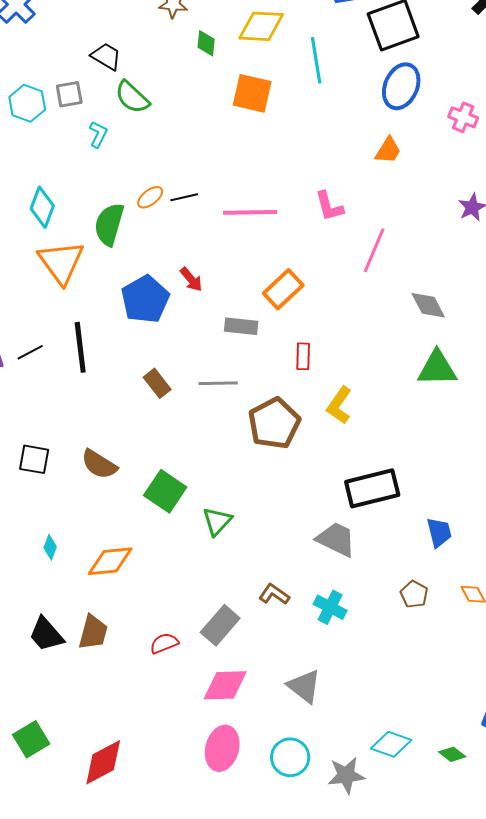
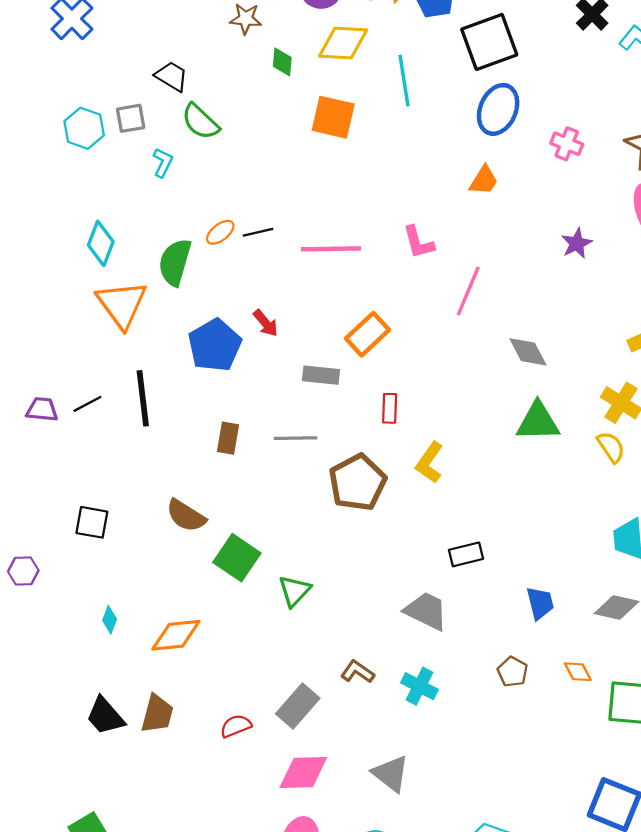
brown rectangle: (157, 383) -> (228, 438), turned 48
brown semicircle: (99, 464) -> (186, 516), moved
black rectangle: (372, 488) -> (466, 554), size x0.6

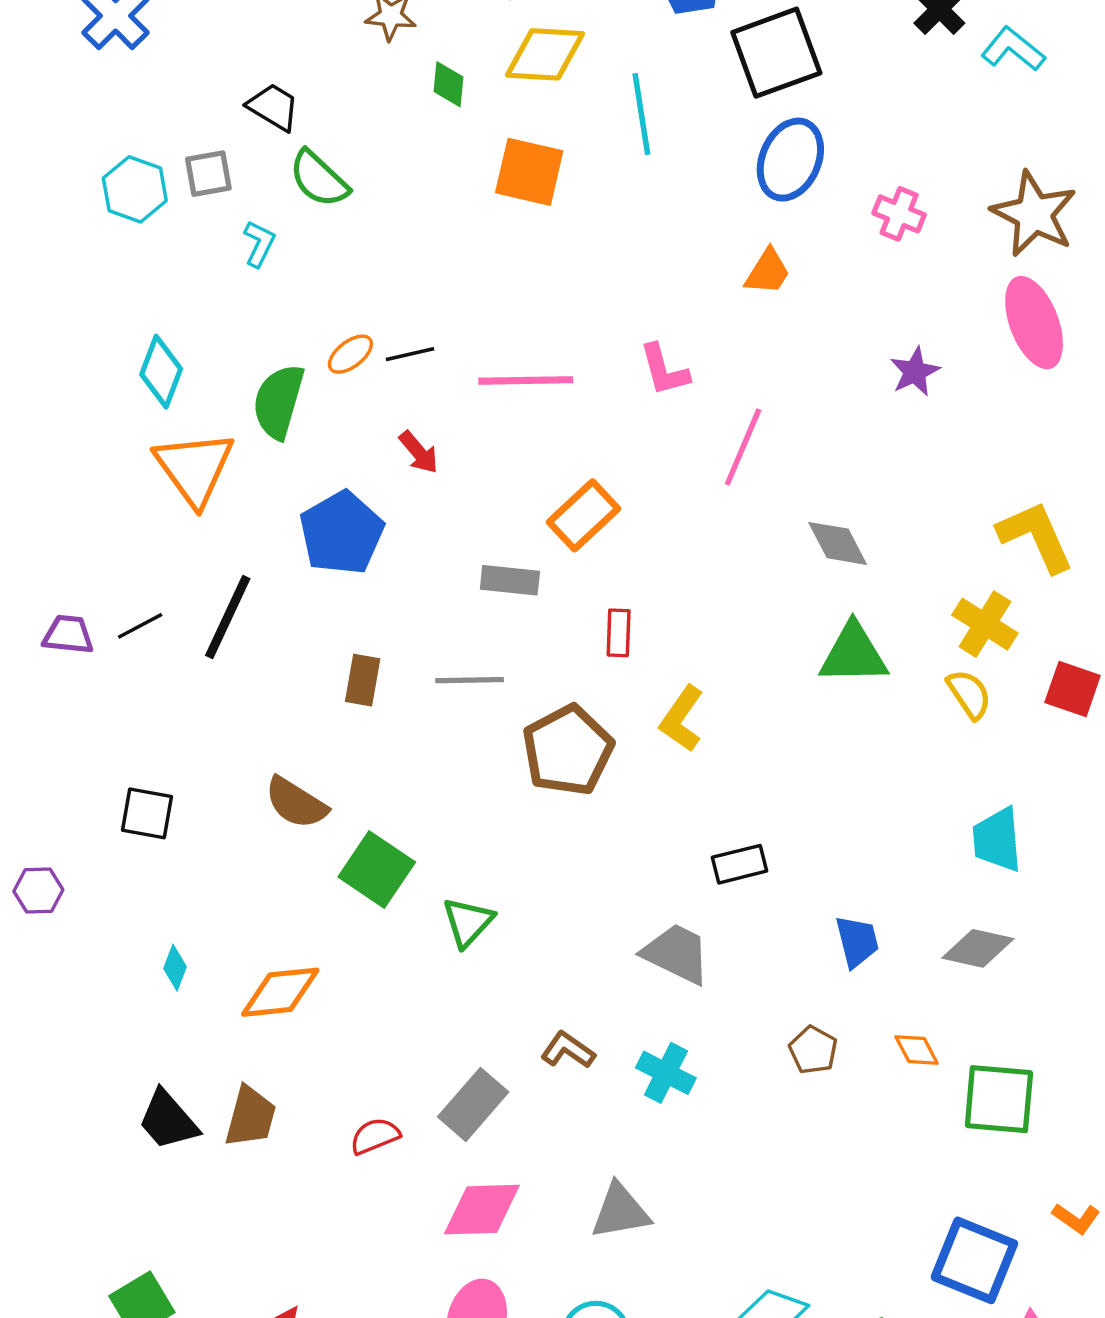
red arrow: (266, 323) -> (419, 452), moved
black line: (143, 398) -> (228, 617), turned 32
gray triangle: (391, 774) -> (620, 1211), turned -48

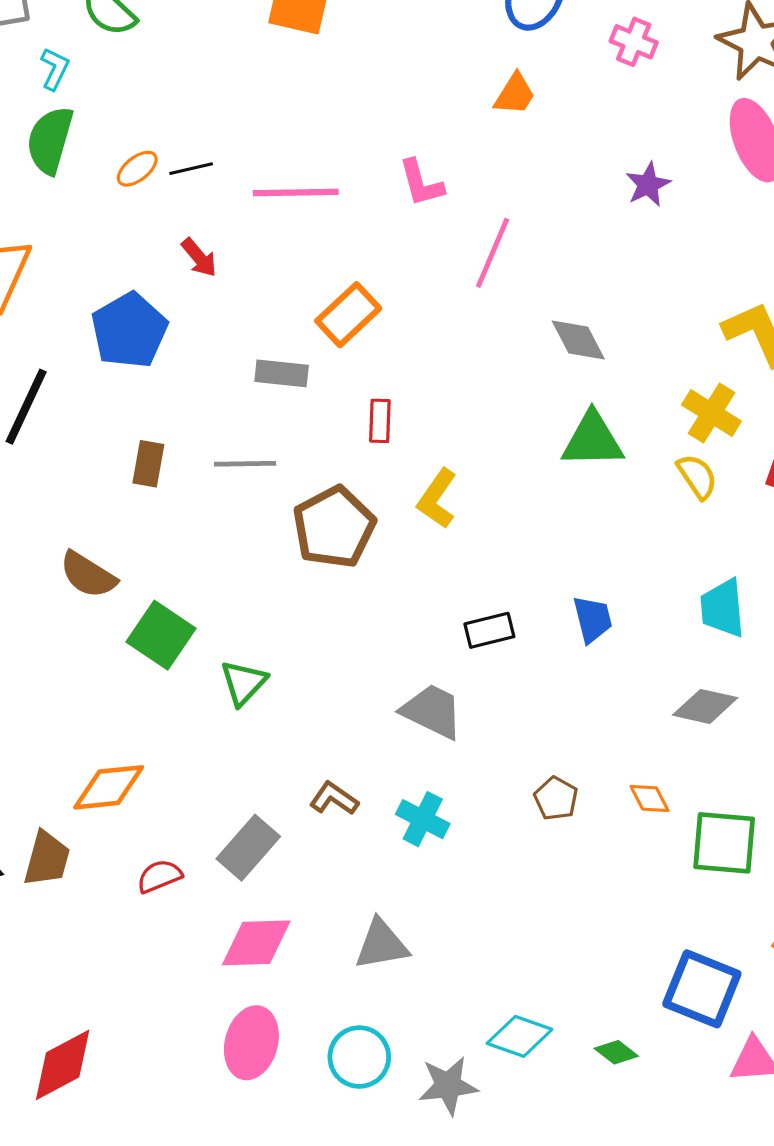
green semicircle: (279, 401) -> (50, 140), moved
blue trapezoid: (857, 941) -> (592, 619), moved
orange diamond: (280, 992) -> (109, 787), moved

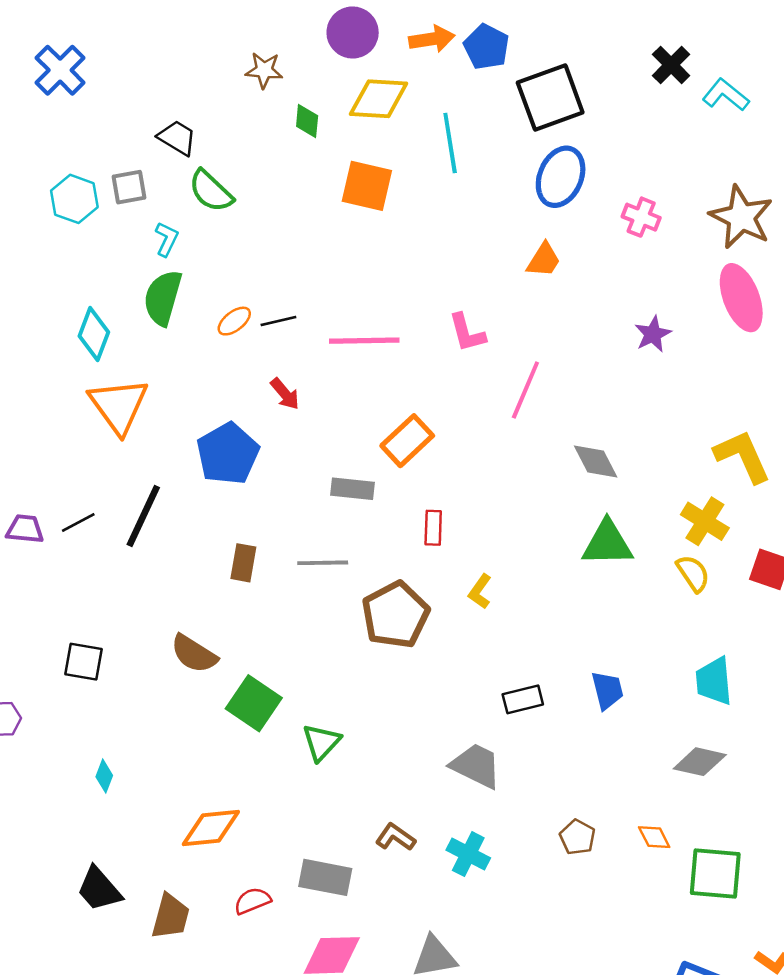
yellow L-shape: (437, 499) -> (480, 591), size x0.7
gray rectangle: (248, 848) -> (325, 877), turned 60
brown trapezoid: (47, 859) -> (171, 916), moved

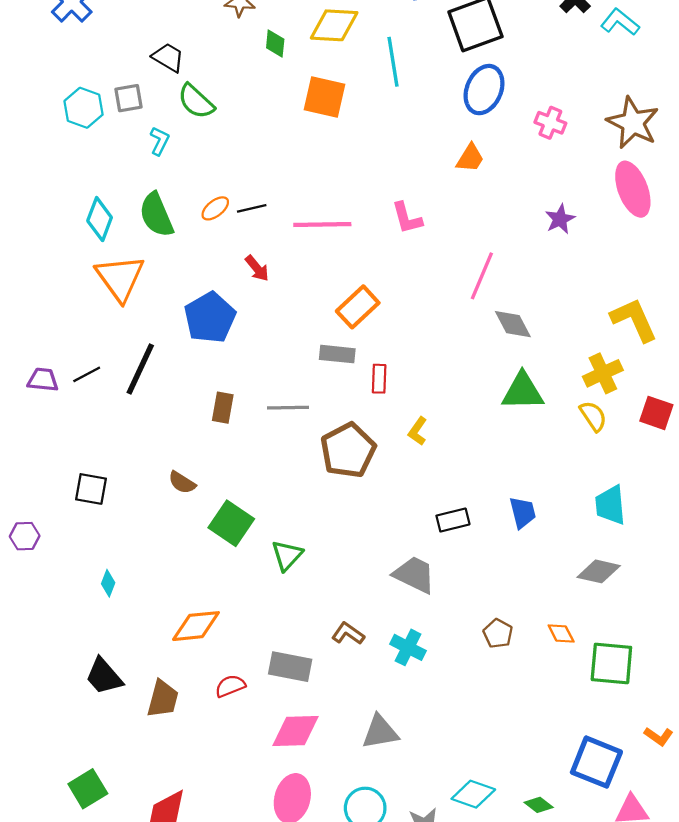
green semicircle: (163, 298) -> (156, 215), moved, turned -39
pink line: (525, 390) -> (482, 276), moved
gray rectangle: (353, 489) -> (337, 354), moved
yellow cross: (705, 521) -> (603, 373), turned 33
brown semicircle: (194, 654) -> (182, 483), size x0.7

